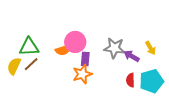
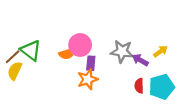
green triangle: (29, 47) -> (31, 50), turned 40
yellow arrow: (151, 48) -> (161, 51), turned -96
brown line: (31, 64) -> (13, 57), moved

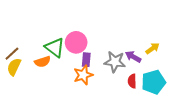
green triangle: (31, 50) -> (55, 47), moved
gray star: (122, 51) -> (115, 62), moved
orange semicircle: (67, 54) -> (42, 62), moved

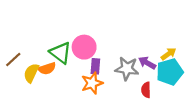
yellow semicircle: (14, 67) -> (31, 73), moved
cyan pentagon: (154, 82) -> (170, 72), moved

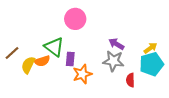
pink circle: (84, 47) -> (75, 19), moved
purple arrow: (147, 63) -> (116, 44), moved
purple rectangle: (95, 66) -> (70, 59), moved

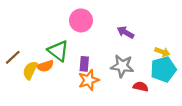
purple arrow: (116, 44) -> (125, 32), moved
yellow arrow: (150, 48) -> (162, 52), turned 56
purple rectangle: (70, 59) -> (84, 64), moved
red semicircle: (130, 80) -> (141, 87), turned 104

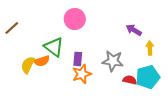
purple arrow: (125, 32) -> (134, 30), moved
yellow arrow: (162, 52) -> (150, 48), turned -112
brown line: (13, 57) -> (12, 28), moved
cyan pentagon: (163, 69) -> (148, 77), moved

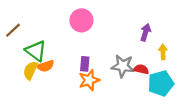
purple arrow: (134, 30) -> (146, 32), turned 77
green triangle: (54, 47) -> (36, 51), moved
red semicircle: (130, 80) -> (141, 69), moved

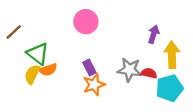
yellow arrow: (163, 52) -> (172, 55), size x1.6
purple rectangle: (85, 64) -> (89, 67), turned -32

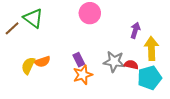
pink circle: (86, 22) -> (90, 13), moved
green triangle: (38, 54) -> (33, 18), moved

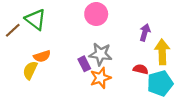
orange semicircle: (42, 62) -> (42, 56), moved
gray star: (114, 62) -> (100, 54), moved
orange star: (83, 75) -> (100, 78), moved

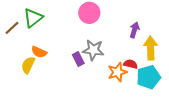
green triangle: (36, 19) -> (33, 18), turned 45
orange semicircle: (42, 56) -> (39, 52), turned 42
orange star: (100, 78) -> (117, 72), moved

